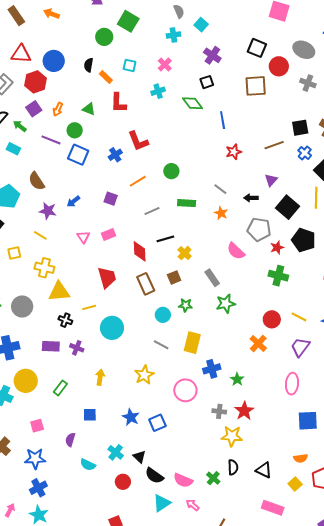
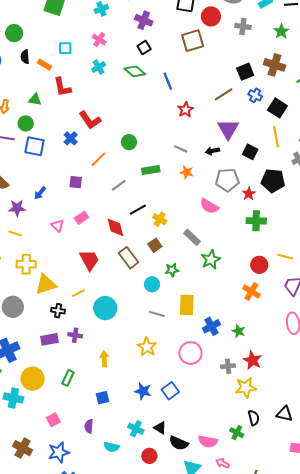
green circle: (104, 37) -> (14, 33), moved
purple triangle: (271, 180) -> (228, 129), size x1.6
black square: (287, 207) -> (250, 152), size x0.7

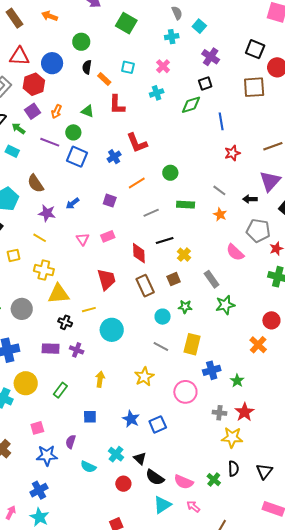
green diamond: (135, 71) -> (191, 105), turned -70
black triangle: (284, 414) -> (264, 471), turned 42
blue star: (59, 452) -> (47, 455), moved

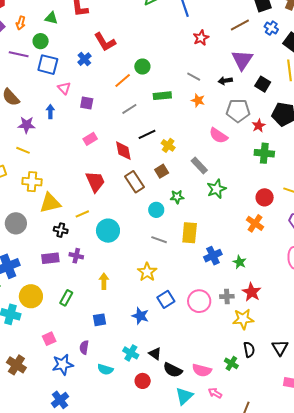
orange line: (137, 183) -> (123, 80), moved
blue arrow: (72, 204) -> (50, 112), turned 136
pink triangle: (83, 239) -> (64, 88), moved
pink circle: (185, 392) -> (199, 301), moved
blue square: (158, 424) -> (166, 299), moved

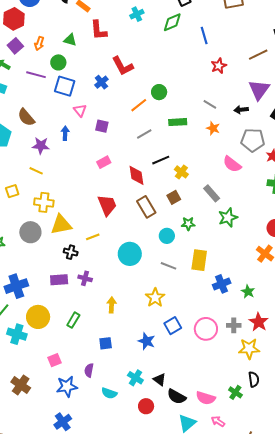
gray circle: (16, 223) -> (30, 232), moved
cyan circle: (108, 231) -> (130, 254), moved

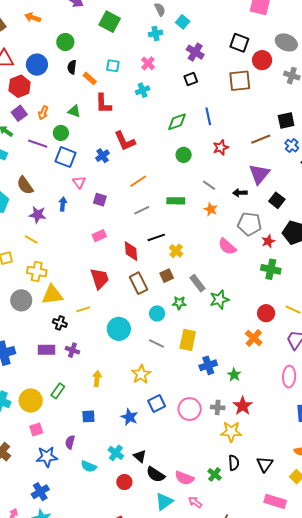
green diamond: (172, 22) -> (177, 122), moved
green circle: (159, 92) -> (184, 155), moved
gray rectangle: (212, 193) -> (198, 283), moved
yellow circle: (38, 317) -> (31, 401), moved

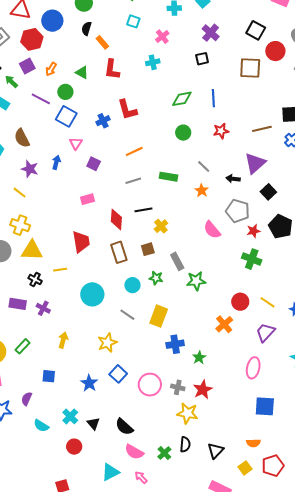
cyan square: (113, 66) -> (133, 21), moved
blue square: (157, 403) -> (118, 374), turned -30
black semicircle: (156, 474) -> (124, 427), moved

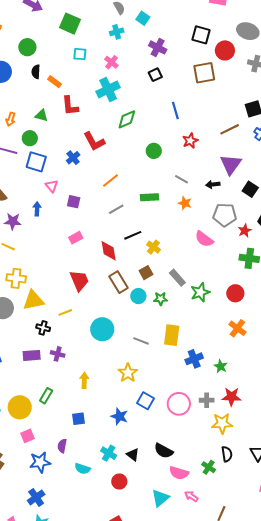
cyan cross: (153, 62) -> (108, 89), size x1.6
green diamond: (182, 99) -> (127, 119), moved
cyan circle: (132, 285) -> (138, 296), moved
red circle: (240, 302) -> (235, 293), moved
red star: (203, 390) -> (231, 397), turned -30

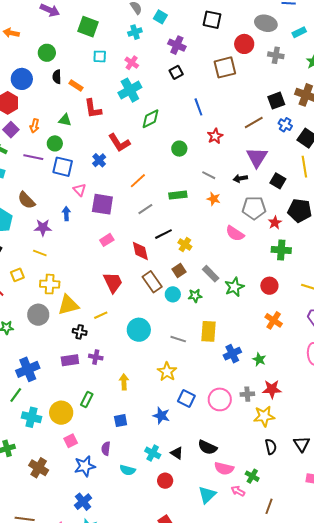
black square: (201, 35) -> (212, 20), moved
purple square: (74, 202) -> (102, 204), size x1.6
green cross: (209, 467) -> (252, 476), moved

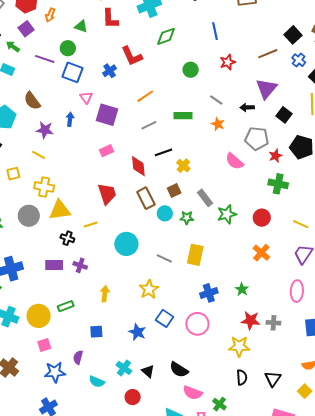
black square: (276, 101) -> (293, 35), turned -30
orange arrow: (35, 126) -> (50, 15), moved
blue cross: (232, 354) -> (209, 293), moved
gray cross: (247, 394) -> (273, 323), moved
green rectangle: (87, 399) -> (66, 306), turned 35

